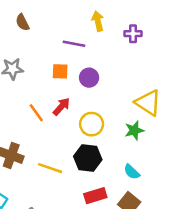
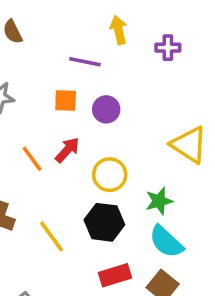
green star: (134, 130) -> (159, 201), moved
yellow line: (50, 168) -> (51, 236), turned 35
cyan semicircle: (132, 172) -> (166, 242), size x1.5

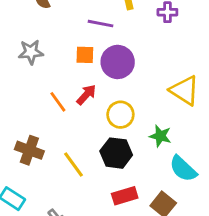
purple circle: (106, 109) -> (118, 62), size x1.5
green star: (159, 201) -> (160, 136), turned 30
cyan semicircle: (166, 242) -> (183, 169), moved

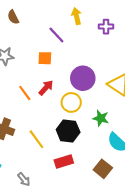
purple line: (101, 24) -> (56, 35), turned 36
purple circle: (118, 62) -> (83, 78), moved
red rectangle: (125, 196) -> (64, 161), moved

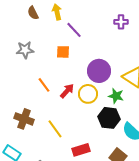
yellow arrow: (76, 16) -> (57, 12), moved
red arrow: (46, 88) -> (67, 91), moved
green star: (101, 118) -> (116, 96), moved
black hexagon: (68, 131) -> (109, 118), moved

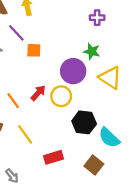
purple line: (74, 30) -> (16, 33), moved
orange line: (44, 85) -> (13, 101), moved
green star: (116, 96) -> (92, 51), moved

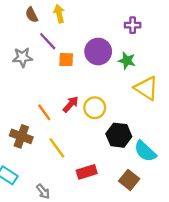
purple circle: (73, 71) -> (98, 52), moved

